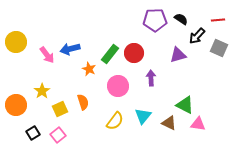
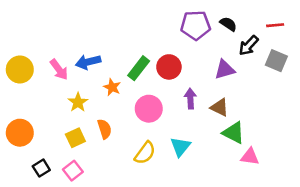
yellow circle: (16, 42) -> (20, 69), moved
yellow star: (42, 91) -> (78, 102), moved
brown triangle: (169, 123) -> (220, 107), moved

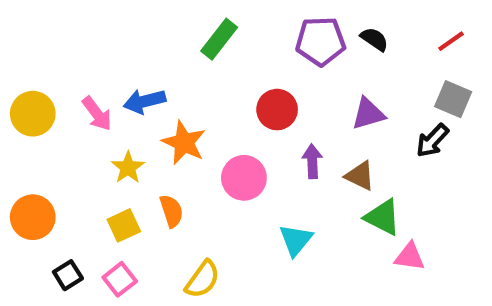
red line: (275, 25) -> (451, 41), turned -30
black arrow: (249, 45) -> (432, 141), moved
green rectangle: (139, 68) -> (219, 39), moved
orange star: (112, 87) -> (184, 143), size x1.5
yellow semicircle: (145, 153) -> (203, 279), moved

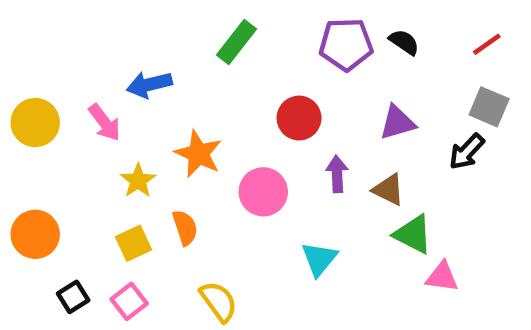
blue arrow: (145, 101) -> (149, 85), moved
yellow semicircle: (203, 279) -> (219, 301), turned -72

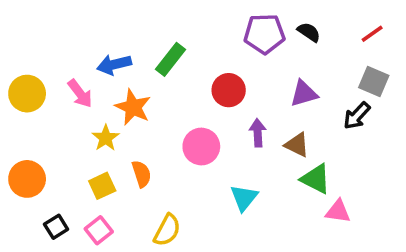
green rectangle: (236, 42) -> (171, 59), moved
orange star: (198, 154) -> (133, 107), moved
yellow semicircle: (219, 301) -> (167, 230), turned 64

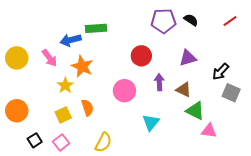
green rectangle: (171, 59) -> (96, 28), moved, turned 48
gray square: (374, 82) -> (231, 93), moved

